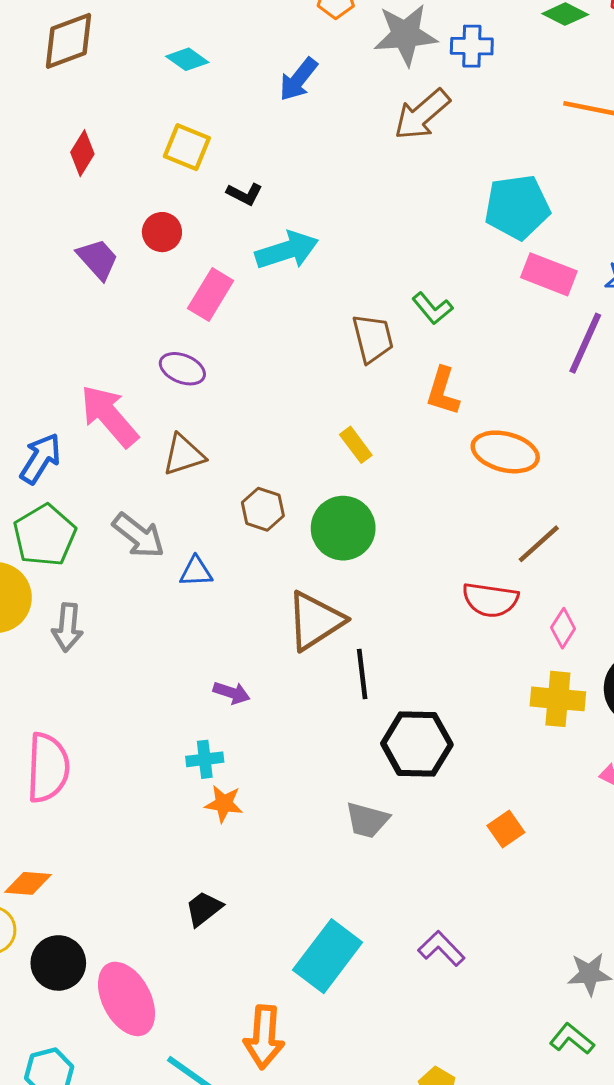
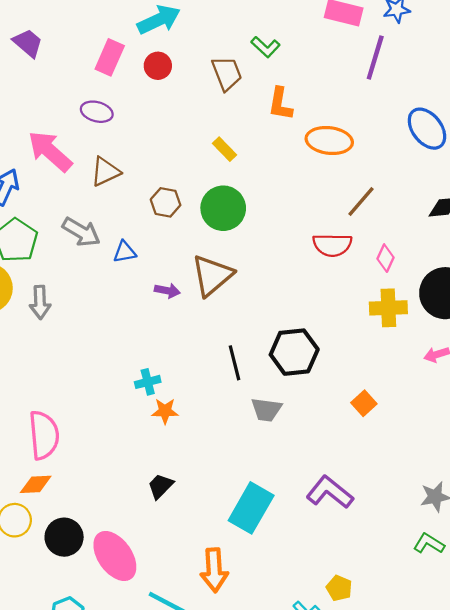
red circle: (162, 232) -> (158, 66), moved
black line: (362, 674) -> (235, 363), moved
purple arrow: (232, 693) -> (167, 291), moved
pink semicircle: (48, 768) -> (44, 435), moved
purple L-shape: (441, 948) -> (330, 492), size x1.4

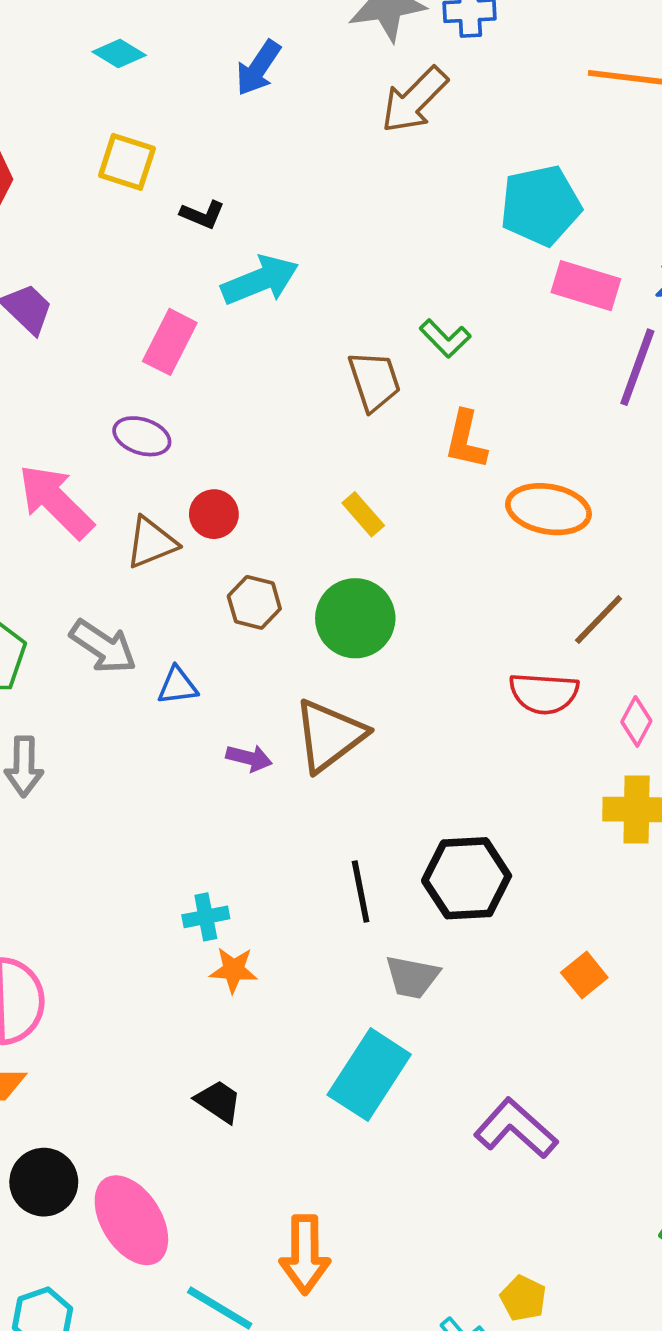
red circle: (158, 66) -> (214, 514), moved
black trapezoid: (161, 486) -> (218, 1101), turned 76
cyan rectangle: (251, 508) -> (369, 1075), moved

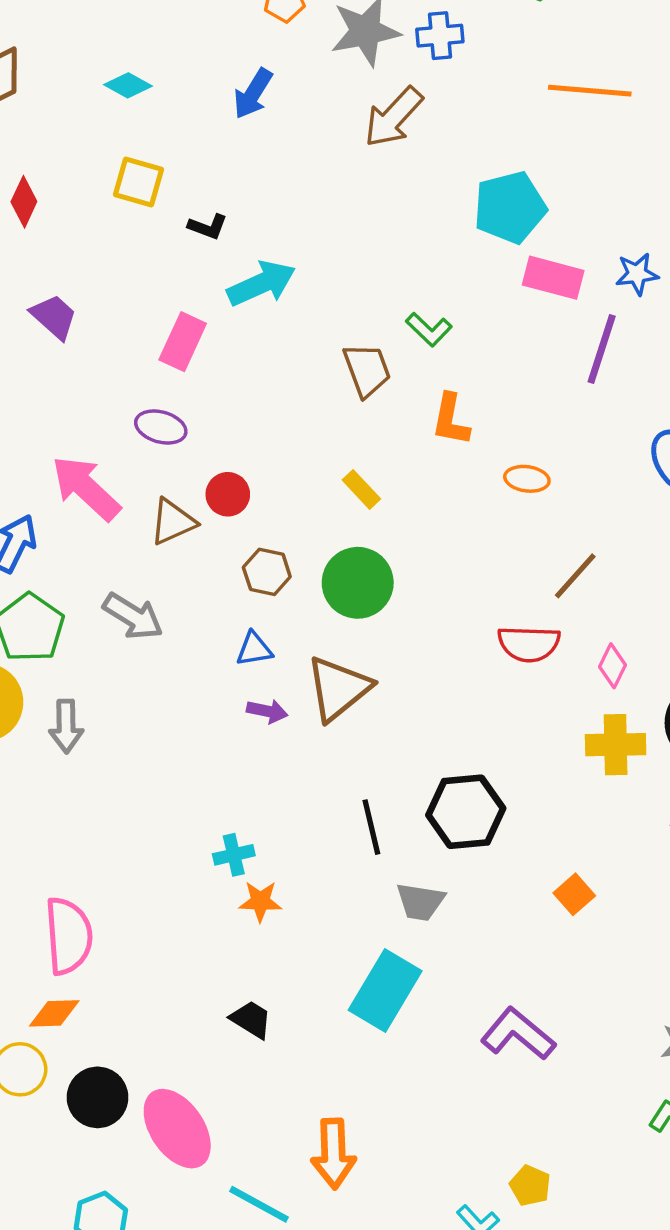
orange ellipse: (548, 509) -> (527, 479), size x0.6
blue triangle: (178, 686) -> (254, 649), moved

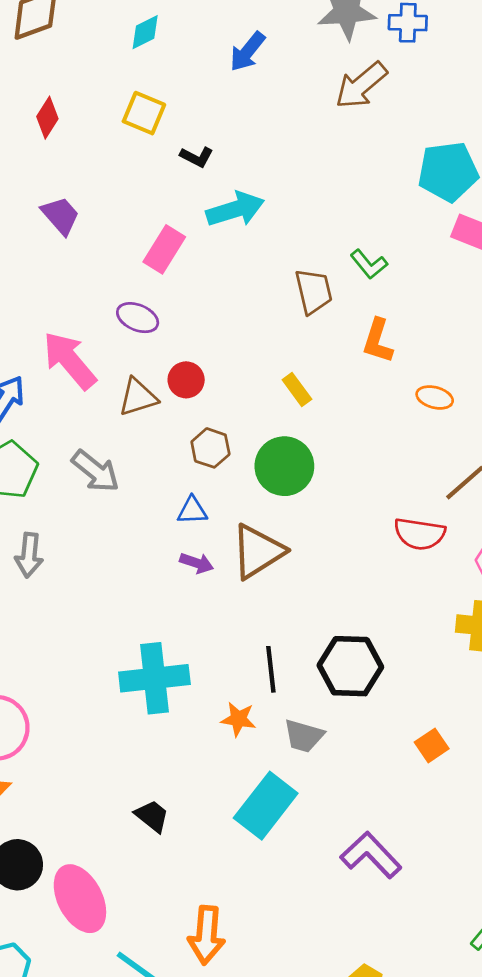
cyan diamond: (128, 85) -> (145, 32), turned -63
cyan cross: (234, 855) -> (154, 678), size x2.0
orange star: (260, 901) -> (238, 719), moved

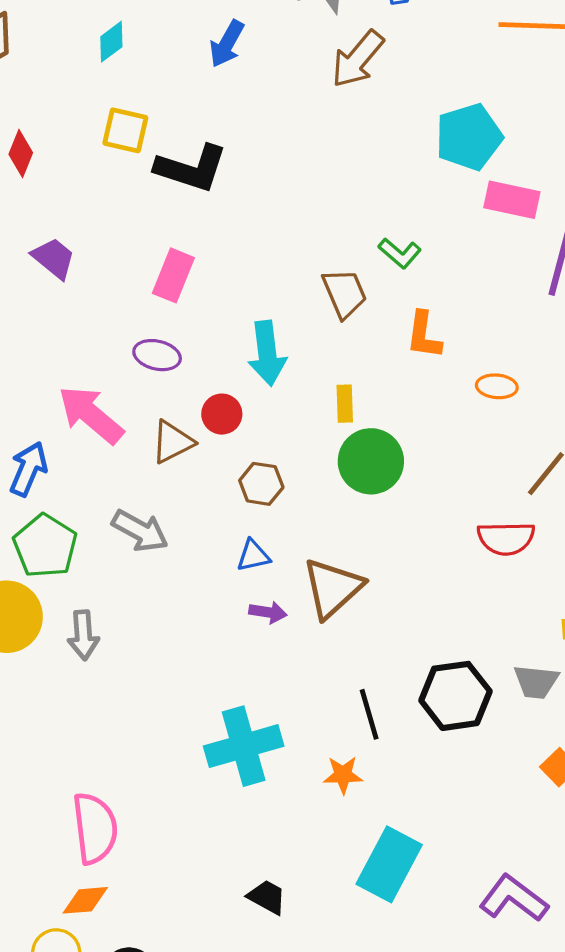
black L-shape: (197, 157) -> (191, 168), size x2.0
cyan arrow: (235, 209) -> (267, 353), moved, turned 110
yellow rectangle: (297, 389) -> (345, 404), turned 44
green circle: (284, 466) -> (371, 461), moved
gray trapezoid: (304, 736) -> (536, 682), moved

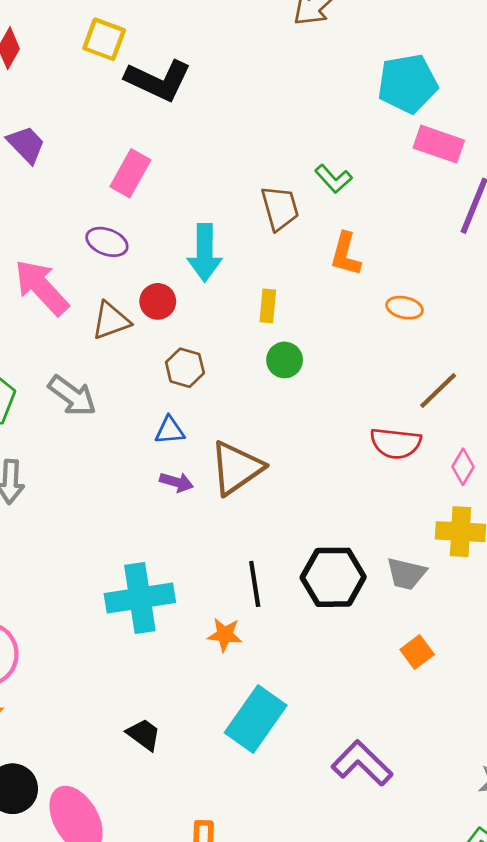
green circle: (371, 461) -> (285, 360), size x0.6

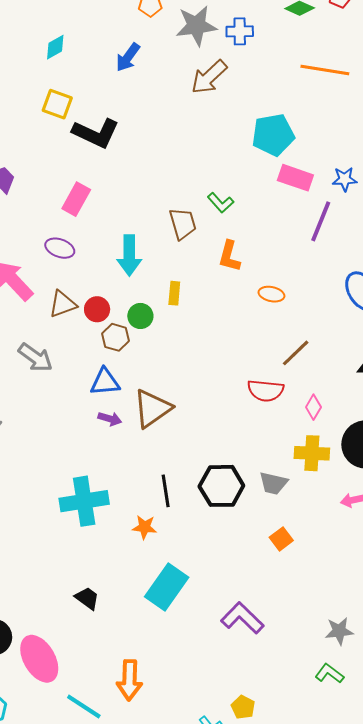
red circle: (158, 301) -> (97, 309), moved
green circle: (285, 360) -> (140, 316), moved
blue triangle: (170, 430) -> (105, 382), size x1.4

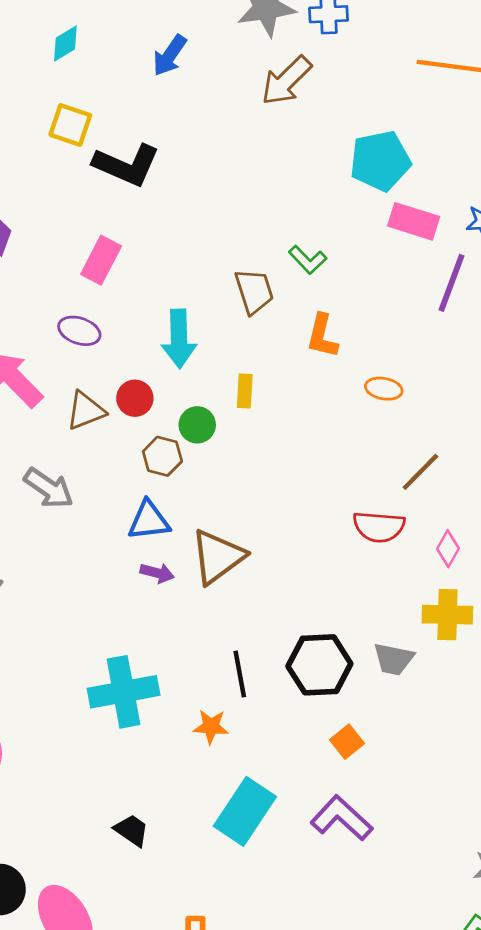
red circle: (97, 309) -> (135, 398), moved
orange square: (281, 539) -> (347, 742), moved
purple L-shape: (242, 618) -> (342, 818), moved

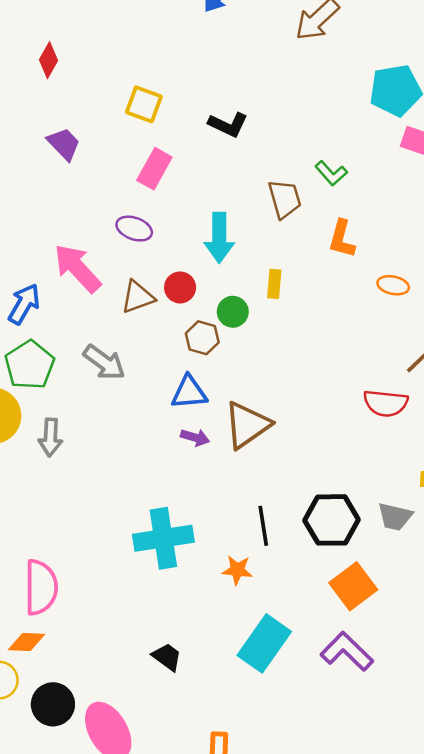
yellow square: (70, 125) -> (144, 104), moved
black L-shape: (127, 165) -> (228, 125), moved, size x0.7
orange square: (347, 742) -> (353, 586), size x1.6

